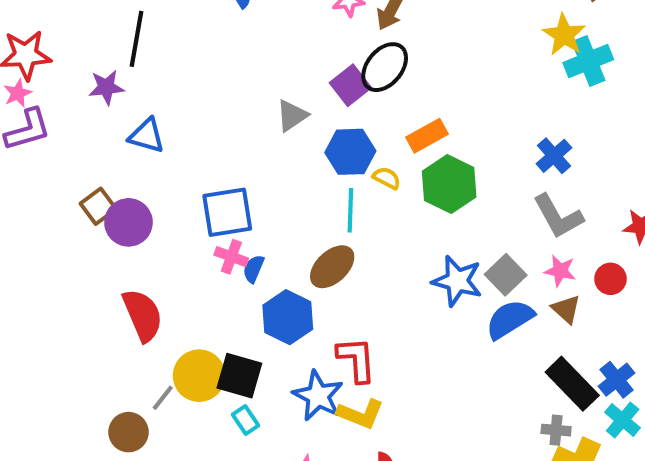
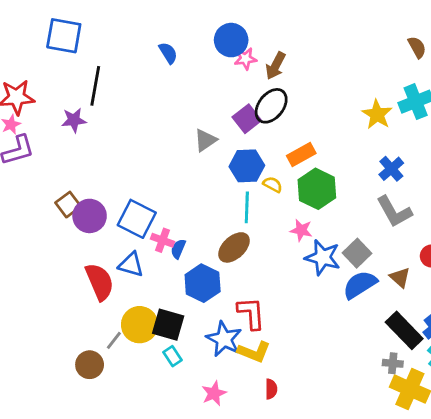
yellow star: (564, 35) -> (377, 114), moved
blue triangle: (147, 136) -> (131, 265), moved
blue square: (227, 212) -> (137, 219), moved, turned 36
pink star: (560, 271) -> (301, 230), moved

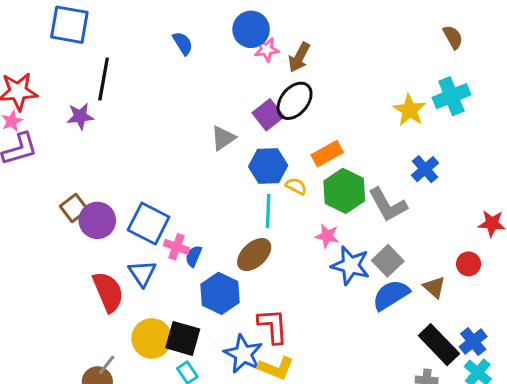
gray L-shape: (394, 212) -> (388, 205), moved
blue triangle: (131, 265) -> (142, 273), turned 40
gray line: (114, 340) -> (107, 365), moved

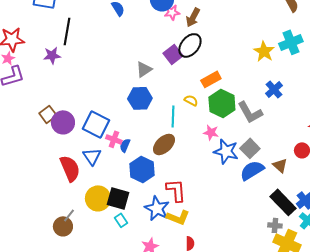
blue hexagon: (268, 166) -> (140, 98), moved

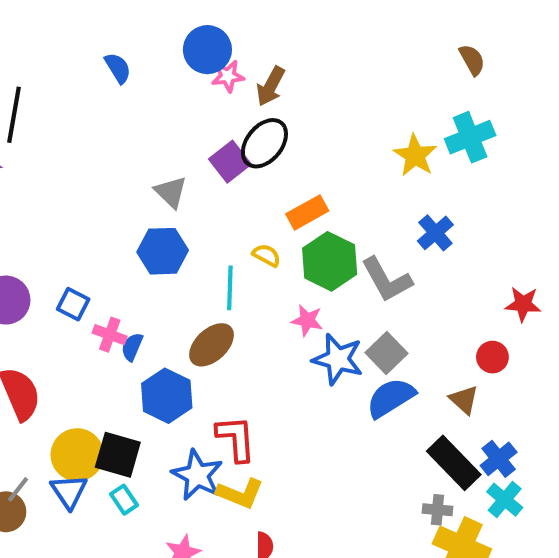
gray triangle: (144, 69) -> (171, 192), turned -42
blue square: (96, 124) -> (73, 304), size x0.6
blue triangle: (92, 156) -> (69, 491), moved
brown triangle: (280, 165) -> (464, 400), moved

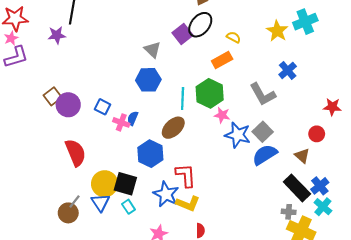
yellow semicircle: (266, 255) -> (234, 37), moved
green hexagon: (330, 261) -> (210, 93), moved
blue semicircle: (132, 347) -> (133, 118), moved

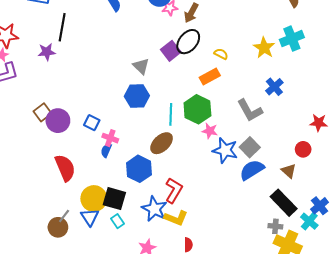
blue semicircle: (133, 118) -> (106, 150), moved
red L-shape: (186, 175) -> (174, 190), turned 35
blue cross: (320, 186) -> (320, 206), moved

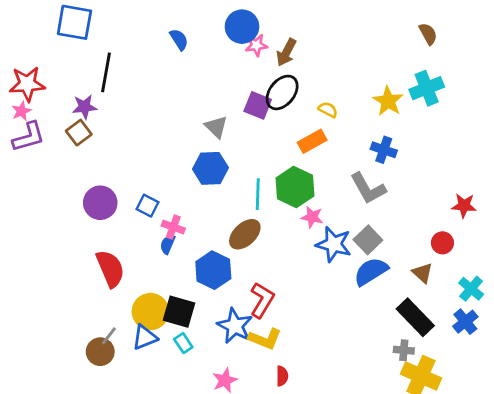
purple square: (171, 51) -> (258, 105), turned -30
blue cross: (274, 87) -> (384, 150), moved, turned -30
brown square: (43, 112) -> (79, 133), moved
blue triangle: (90, 217) -> (145, 337), turned 42
cyan cross: (309, 221) -> (471, 289), moved

